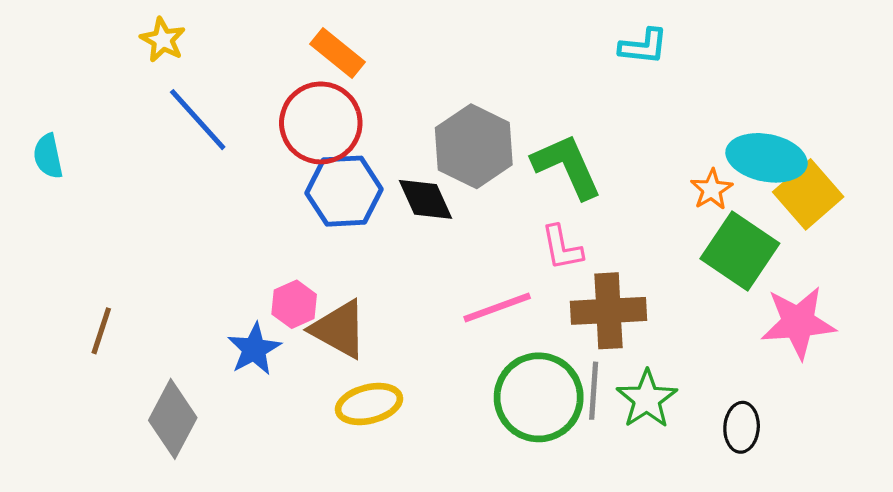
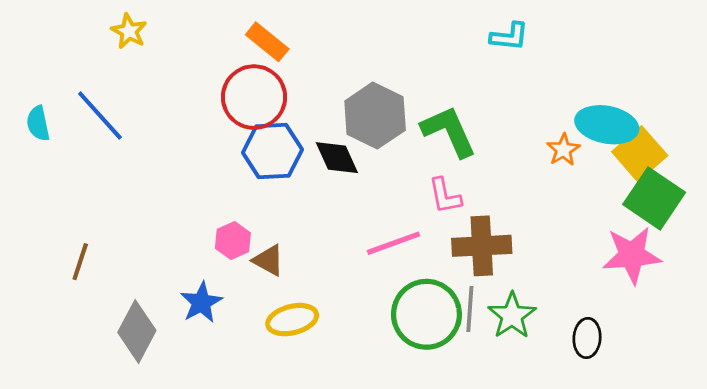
blue line: (198, 120) -> (100, 116), moved
green square: (740, 251) -> (654, 198), moved
brown triangle: (339, 329) -> (268, 260), size x0.7
blue star: (254, 349) -> (201, 302), moved

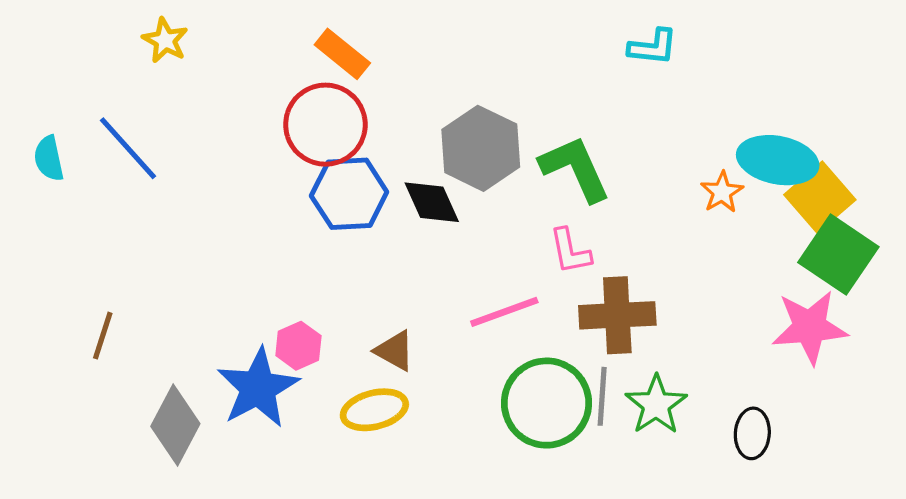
pink hexagon: (233, 241) -> (298, 346), moved
brown triangle: (268, 260) -> (395, 351), moved
blue star: (201, 302) -> (258, 388), size x1.5

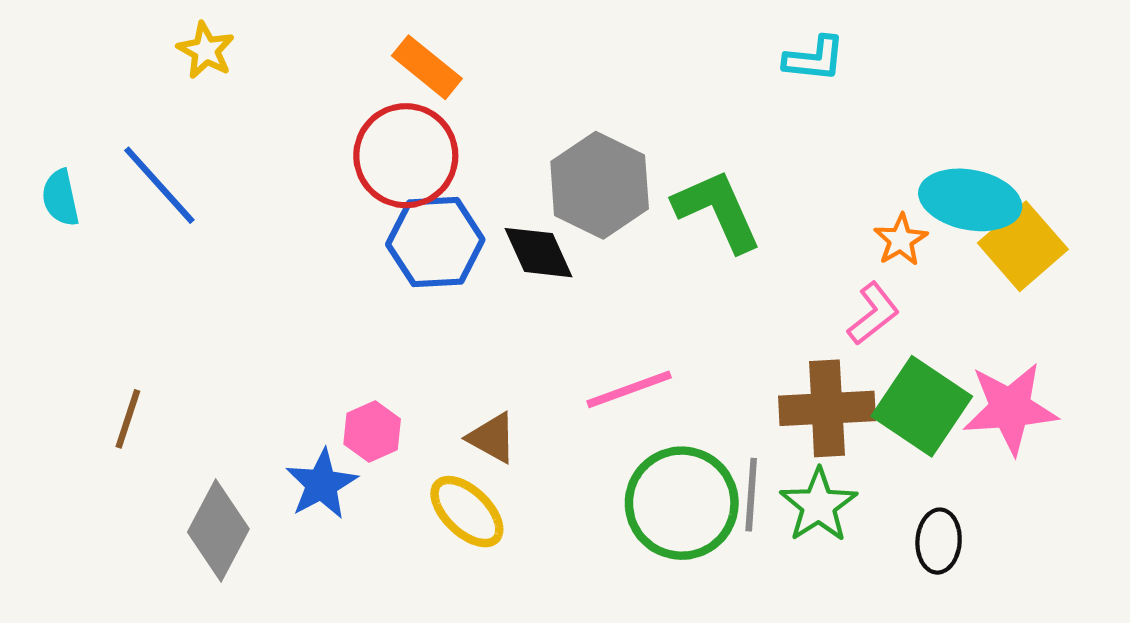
pink L-shape: (570, 251) -> (873, 314), moved, turned -117
green square: (838, 255) -> (922, 406), moved
brown cross: (617, 315) -> (827, 408), moved
blue star: (258, 388) -> (322, 484), size x0.7
yellow ellipse: (374, 410) -> (467, 512), turned 58

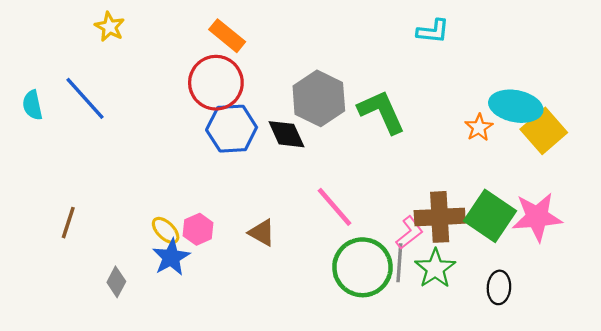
pink L-shape: (873, 314) -> (409, 233), moved
pink line: (629, 389) -> (335, 207), turned 69
yellow ellipse: (467, 512) -> (166, 230), moved, size x0.7
gray diamond: (218, 531) -> (116, 282), size x0.6

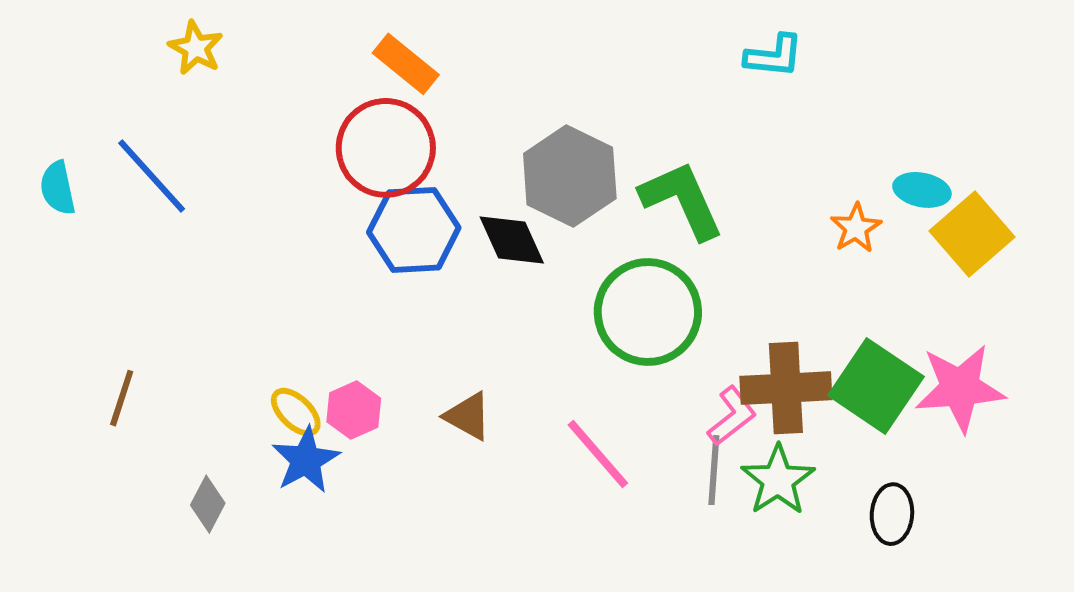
cyan ellipse: (516, 106) -> (922, 190), size x0.6
pink line: (335, 207) -> (598, 454), moved
green circle: (362, 267) -> (648, 312), moved

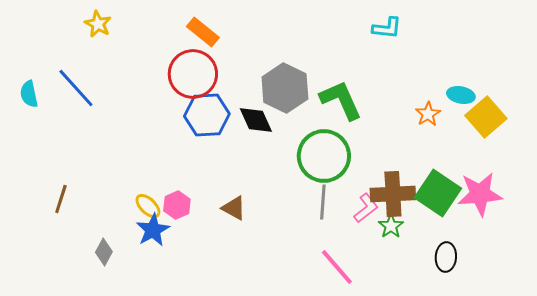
pink line: (598, 454) -> (337, 267), moved
gray line: (714, 470) -> (323, 202), moved
green star: (778, 480) -> (391, 226), moved, size x0.7

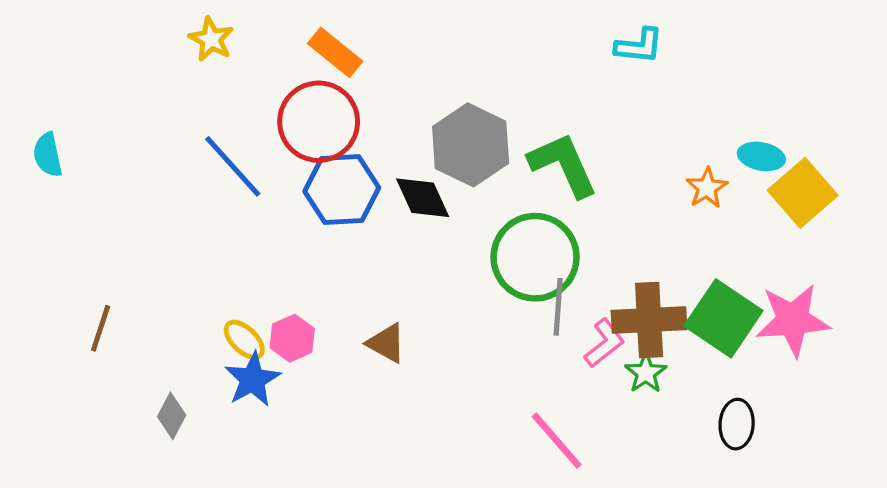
yellow star: (98, 24) -> (211, 39), moved
blue line: (76, 88) -> (233, 166), moved
gray line: (323, 202) -> (558, 307), moved

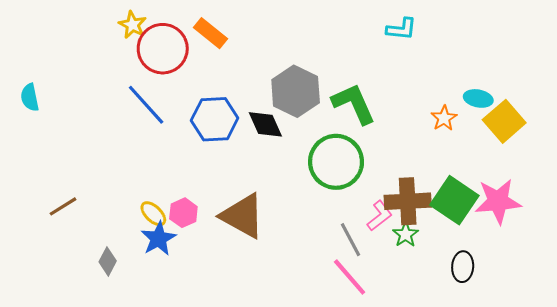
red circle: (319, 122) -> (163, 49), moved
gray line: (558, 307) -> (351, 240), moved, turned -32
brown line: (101, 328) -> (63, 206), turned 40
brown triangle: (386, 343) -> (243, 216), size x1.8

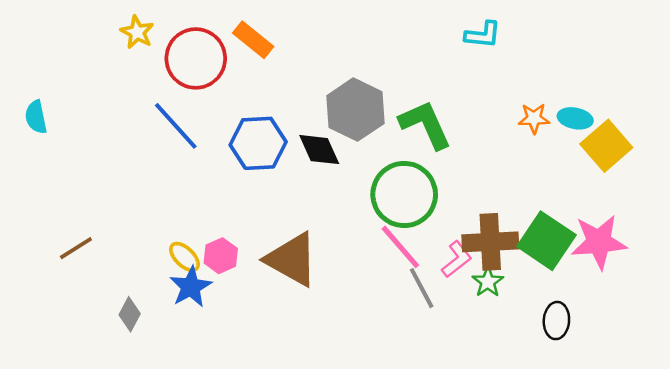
yellow star: (133, 25) -> (137, 32), moved
orange star: (444, 118) -> (534, 118), moved, turned 30
pink line: (350, 277) -> (400, 247), moved

